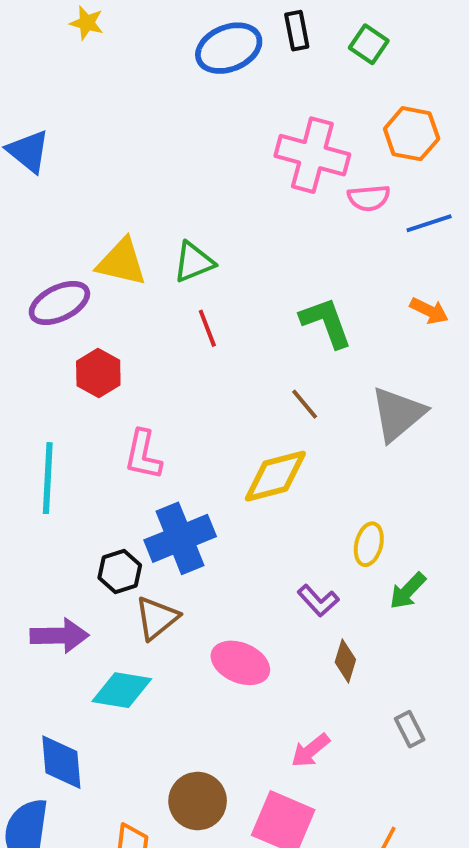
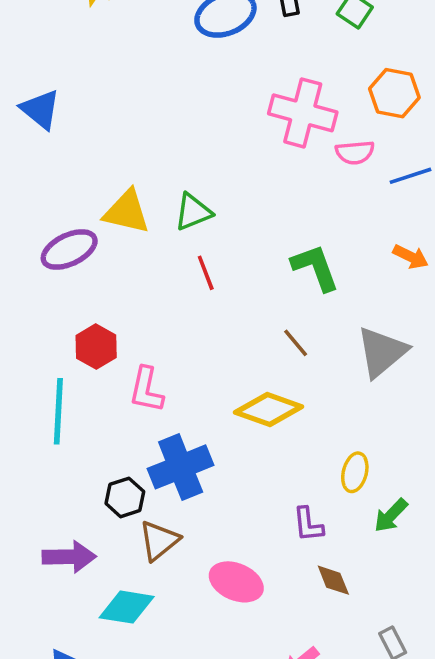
red hexagon: (98, 373) -> (96, 347), moved
yellow diamond: (275, 476) -> (269, 409), turned 34
purple L-shape: (318, 601) -> (308, 524), turned 36
brown diamond: (345, 661) -> (333, 580), turned -39

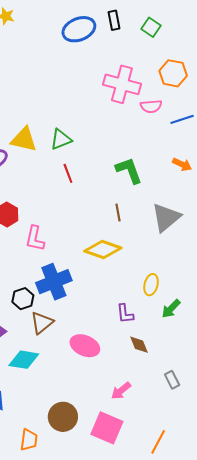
brown line: (296, 343) -> (118, 212), turned 30

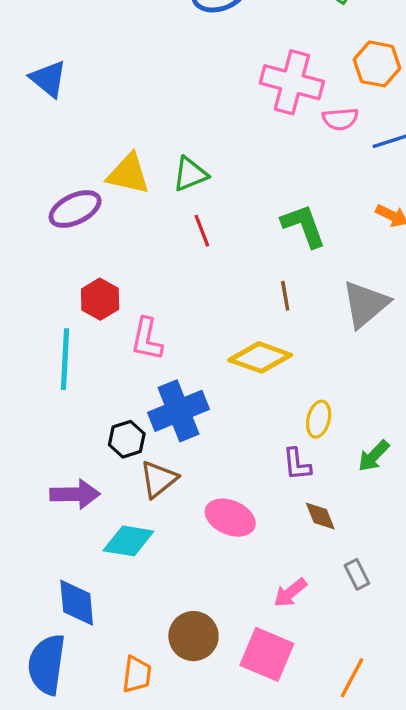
yellow ellipse: (151, 285) -> (319, 419), moved
gray rectangle: (172, 380) -> (357, 574), moved

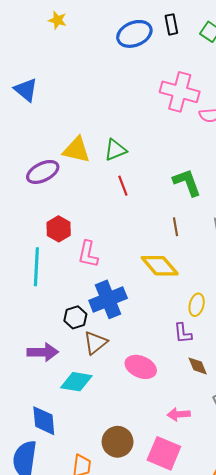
yellow diamond: (260, 357) -> (160, 266), turned 30
pink arrow: (290, 593) -> (179, 414), turned 35

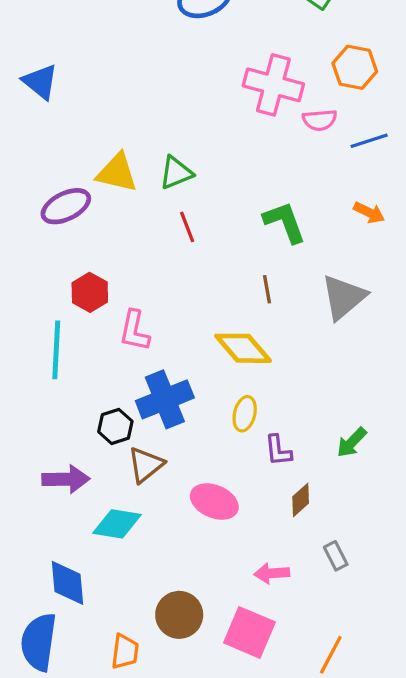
yellow ellipse: (197, 305) -> (245, 414), moved
brown diamond: (198, 366) -> (301, 500), turned 70

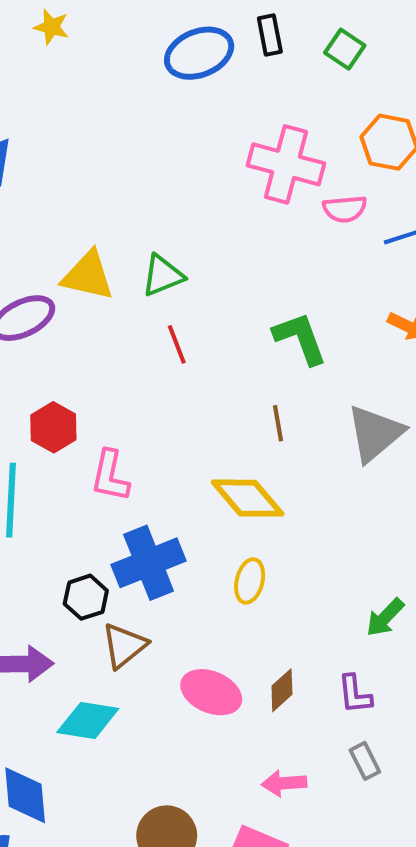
purple L-shape: (278, 450) -> (355, 694), moved
brown diamond: (301, 500) -> (282, 690), moved

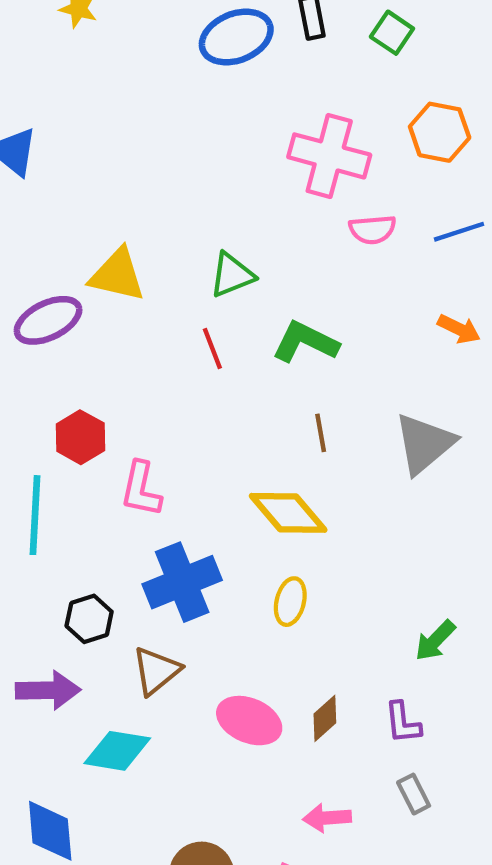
pink semicircle: (345, 209) -> (372, 230), moved
green triangle: (163, 276) -> (232, 275), moved
green L-shape: (300, 338) -> (305, 342), moved, turned -44
black hexagon: (86, 597) -> (89, 619), moved

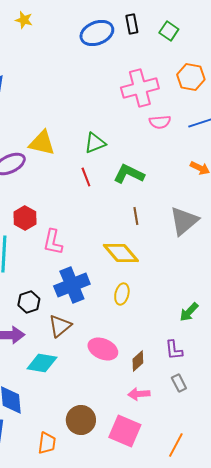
pink cross: (329, 156) -> (140, 88), turned -30
brown diamond: (325, 718) -> (138, 361), moved

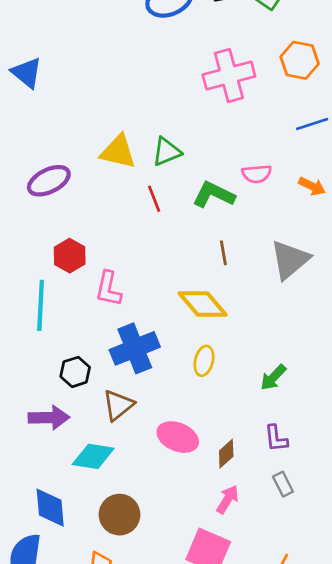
pink semicircle: (160, 122) -> (257, 174), moved
yellow triangle: (42, 143) -> (118, 152), moved
green arrow: (189, 312) -> (273, 377), moved
pink arrow: (139, 394) -> (228, 499), turned 125
brown circle: (81, 420) -> (119, 515), moved

